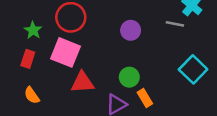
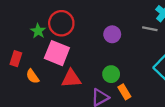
green star: (33, 30) -> (38, 31), moved
red rectangle: (28, 59) -> (16, 59), moved
orange semicircle: (32, 95) -> (33, 76), moved

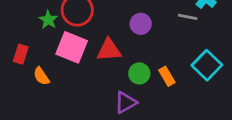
red triangle: (71, 79) -> (109, 50), moved
orange rectangle: (124, 92) -> (167, 76), moved

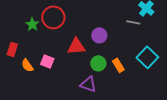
purple circle: (141, 24) -> (99, 35), moved
pink square: (72, 47) -> (47, 61), moved, size x0.6
purple triangle: (126, 102) -> (88, 84), turned 48

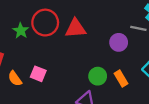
purple circle: (99, 35) -> (119, 42), moved
red triangle: (76, 46) -> (76, 28), moved

